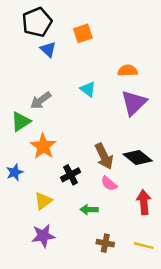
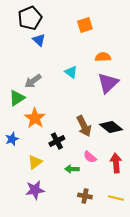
orange square: (83, 33) -> (85, 25), moved
pink semicircle: (109, 184) -> (90, 157), moved

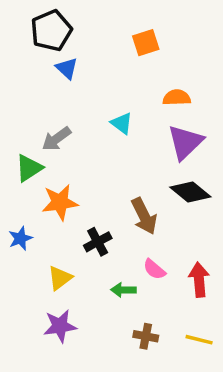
orange star: (35, 118) -> (60, 202), turned 30
black diamond: (111, 127) -> (190, 192), moved

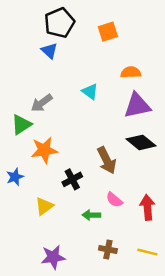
black pentagon: (51, 31) -> (60, 23), moved
purple triangle: (185, 142) -> (137, 106), turned 32
purple star: (60, 326) -> (53, 257), moved

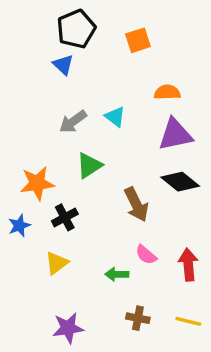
gray arrow: (42, 103) -> (73, 122), moved
green triangle: (21, 125) -> (89, 165), moved
orange star: (44, 150) -> (37, 183), moved
black cross: (72, 179) -> (65, 217), moved

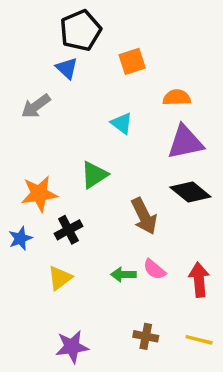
orange square: (138, 40) -> (132, 61), moved
gray arrow: (73, 122) -> (36, 106), moved
green arrow: (117, 274) -> (123, 274), moved

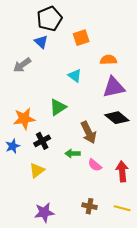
green arrow: (123, 274) -> (73, 153), moved

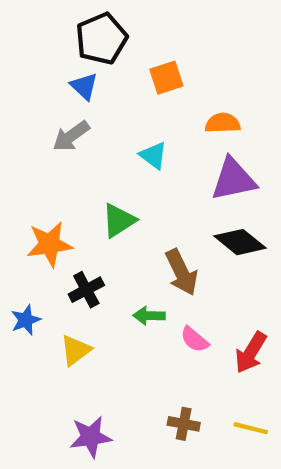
gray arrow: (22, 65) -> (71, 136), moved
blue star: (13, 146) -> (26, 320), moved
red arrow: (122, 171) -> (251, 352), turned -144

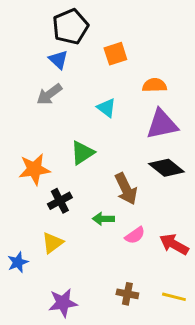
blue star: (26, 320) -> (18, 262), moved
pink semicircle: (194, 339) -> (135, 235), turned -75
red arrow: (251, 352) -> (174, 244), turned 88

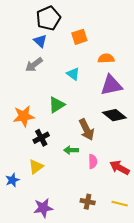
pink semicircle: (135, 235) -> (93, 161), turned -56

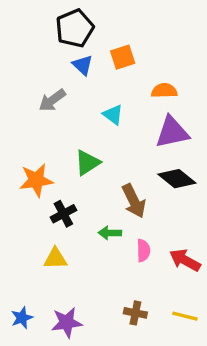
blue triangle: (40, 41) -> (83, 65), moved
yellow triangle: (36, 167) -> (55, 259), turned 35
blue star: (12, 180) -> (22, 318), moved

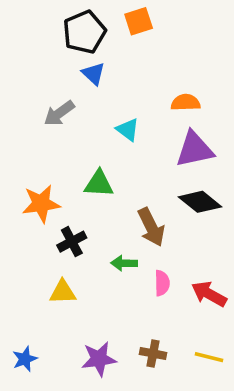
orange square: (123, 57) -> (139, 21), moved
green triangle: (87, 163) -> (99, 184), turned 36
purple star: (67, 323) -> (99, 359), moved

